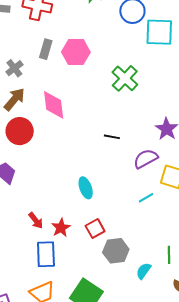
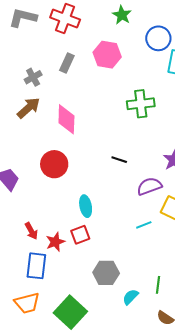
pink hexagon: (76, 52) -> (107, 55), moved
green cross: (125, 78) -> (141, 104), turned 32
red circle: (20, 131) -> (54, 164), moved
red square: (95, 229) -> (80, 235), moved

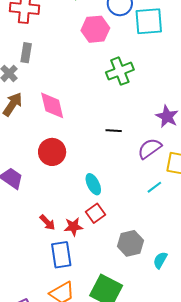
pink hexagon: (107, 55) -> (95, 29), moved
gray rectangle: (67, 63) -> (26, 53), moved
red star: (55, 242) -> (73, 227), turned 30

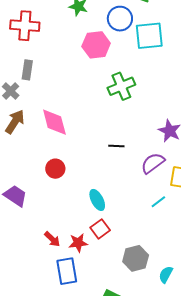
red circle: (52, 152) -> (55, 169), size x0.7

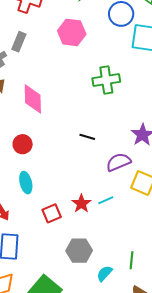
pink hexagon: (96, 45) -> (72, 32), moved
cyan ellipse: (97, 200) -> (26, 183), moved
cyan line: (158, 202) -> (106, 200), moved
red star: (78, 243) -> (81, 204), moved, turned 30

